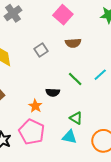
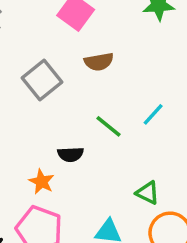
gray square: (41, 50) -> (42, 80), size x1.5
green triangle: (76, 118) -> (147, 193), moved

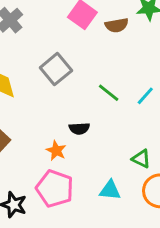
brown semicircle: (99, 62) -> (117, 25), moved
green line: (109, 126) -> (109, 93), moved

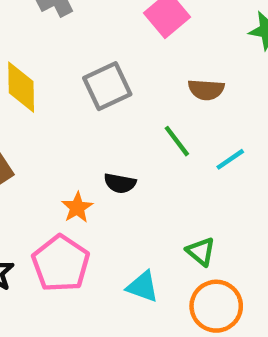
brown semicircle: (117, 25) -> (206, 90), moved

